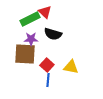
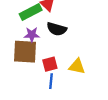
red square: (47, 65) -> (50, 64), turned 32

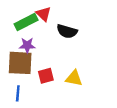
black semicircle: (57, 29) -> (67, 31), moved
blue line: (51, 81) -> (18, 93), moved

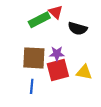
purple star: (27, 45) -> (57, 54), moved
red square: (46, 76) -> (58, 70), size x1.5

